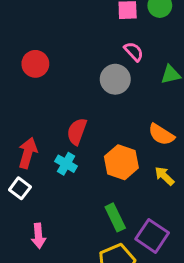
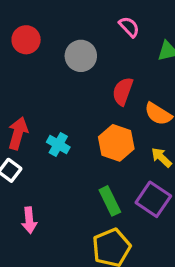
gray circle: (115, 79) -> (81, 56), moved
red semicircle: (77, 131) -> (123, 91), moved
purple square: (152, 236) -> (153, 199), moved

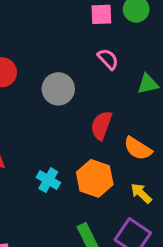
cyan cross: (58, 145) -> (48, 180), moved

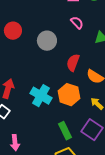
cyan cross: (48, 180) -> (41, 96), size x1.5

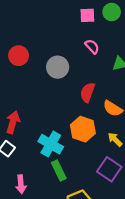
cyan cross: (41, 96) -> (51, 144), moved
green rectangle: (65, 131) -> (59, 170), moved

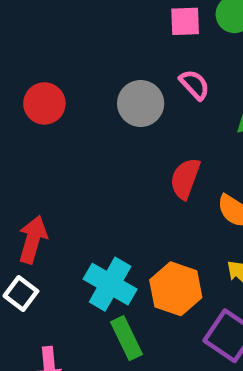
gray circle: (58, 67) -> (141, 103), moved
orange hexagon: (83, 129) -> (176, 289), moved

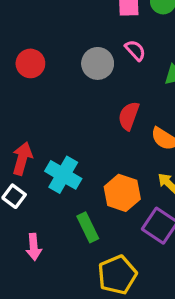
cyan cross: (110, 284) -> (63, 175), moved

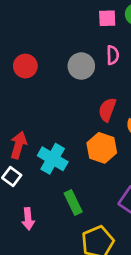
pink semicircle: (135, 50) -> (113, 55), turned 42
orange hexagon: (122, 193) -> (102, 148), moved

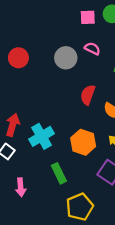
pink semicircle: (113, 55) -> (92, 49), turned -63
orange hexagon: (102, 148) -> (83, 142), moved
cyan cross: (53, 159) -> (42, 136), turned 30

